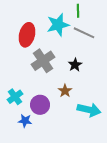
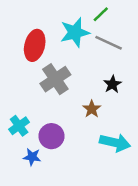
green line: (78, 11) -> (101, 14), turned 48
black star: (75, 65) -> (112, 84), moved
brown star: (65, 91) -> (92, 109), moved

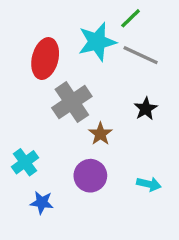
brown star: (92, 109) -> (100, 134), moved
purple circle: (51, 136) -> (90, 176), moved
cyan arrow: (115, 143) -> (149, 184), size x0.6

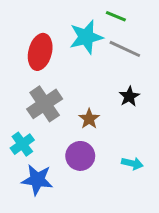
green line: (131, 18) -> (116, 16), turned 66
gray cross: (72, 102) -> (45, 104), moved
blue star: (42, 202) -> (37, 180), size x1.5

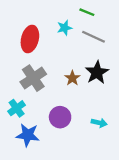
cyan star: (86, 37) -> (65, 28), size x0.6
black star: (129, 96) -> (97, 72), size x1.5
brown star: (89, 119) -> (72, 78), moved

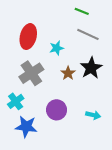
cyan star: (65, 28) -> (57, 48), moved

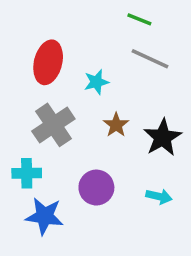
black star: (91, 68) -> (163, 137), moved
cyan cross: (16, 101) -> (27, 173), turned 35

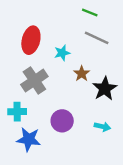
brown star: (116, 125) -> (82, 74), moved

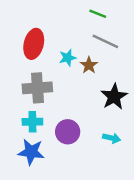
brown star: (82, 74) -> (89, 65), moved
gray cross: (34, 81) -> (37, 88), turned 30
cyan cross: (17, 112) -> (32, 122), moved

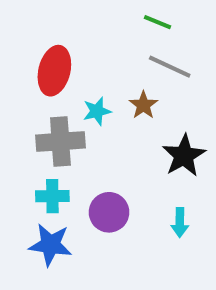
cyan star: (68, 58) -> (97, 111), moved
cyan arrow: (112, 138) -> (180, 222), turned 78

